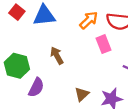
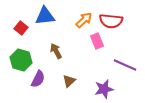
red square: (17, 12) -> (21, 28), moved
brown triangle: (82, 94) -> (69, 81), moved

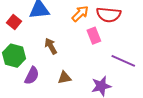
brown triangle: (69, 81) -> (64, 78), turned 32

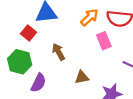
red square: (14, 22) -> (29, 33), moved
brown triangle: (64, 78) -> (82, 77), moved

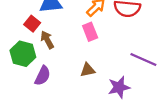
pink rectangle: (104, 41) -> (90, 32), moved
brown arrow: (58, 52) -> (47, 40), moved

